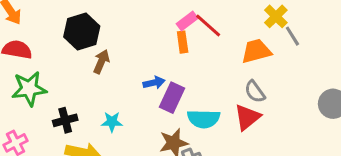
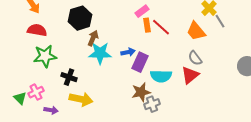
pink rectangle: (187, 21) -> (142, 11), moved
red line: (208, 25) -> (161, 27), moved
orange trapezoid: (256, 51) -> (196, 31), turned -115
black cross: (65, 120) -> (69, 77), turned 35
cyan star: (112, 122) -> (100, 53), moved, size x1.6

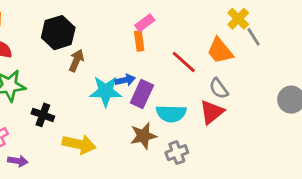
orange rectangle: (147, 25) -> (139, 41), moved
red line: (161, 27) -> (184, 62), moved
cyan star: (100, 53) -> (106, 91), moved
yellow arrow: (81, 99) -> (79, 144), moved
gray cross: (152, 104) -> (177, 153), moved

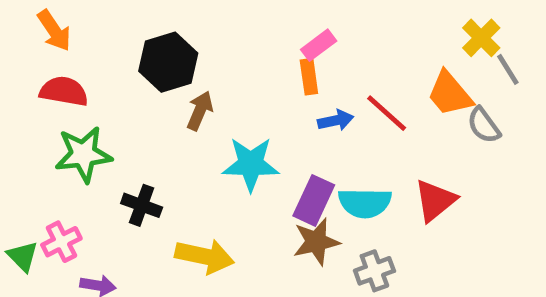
blue arrow: (125, 80) -> (336, 120), moved
gray semicircle: (219, 88) -> (484, 125), moved
purple rectangle: (142, 94) -> (314, 200), moved

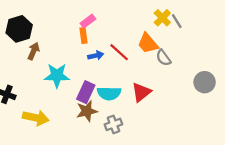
gray line: (508, 69) -> (177, 21), moved

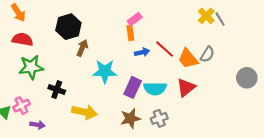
orange trapezoid: (148, 43) -> (188, 59), moved
gray semicircle: (163, 58) -> (207, 54), turned -112
brown star: (87, 111) -> (130, 118), moved

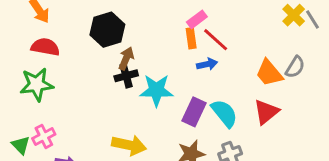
red line: (165, 49) -> (216, 40), moved
green star: (31, 67) -> (37, 84), moved
cyan semicircle: (155, 89) -> (224, 113), turned -130
black cross: (57, 90) -> (126, 76), moved, turned -35

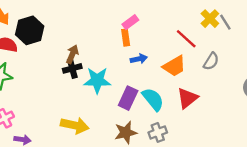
black hexagon: (107, 30) -> (30, 30), moved
red line: (216, 40) -> (186, 39), moved
orange trapezoid: (269, 73) -> (174, 66), moved, turned -80

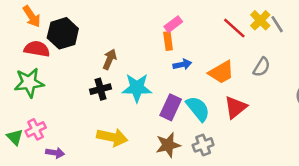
red line: (186, 39) -> (234, 28), moved
black cross: (72, 68) -> (101, 89), moved

